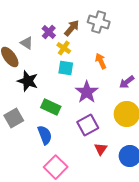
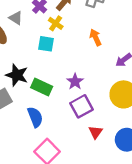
cyan square: (66, 68) -> (46, 44), moved
black star: (28, 81) -> (17, 75), moved
purple star: (87, 92) -> (75, 82), moved, size x0.7

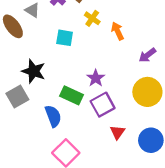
yellow cross: (56, 23) -> (92, 18), moved
green rectangle: (42, 87) -> (72, 95), moved

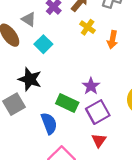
orange arrow: (118, 31) -> (112, 40), turned -144
cyan square: (65, 38) -> (43, 44), moved, turned 36
red triangle: (118, 132) -> (99, 140), moved

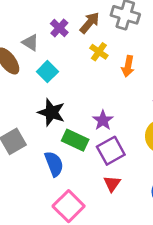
black star: (30, 79) -> (51, 112), moved

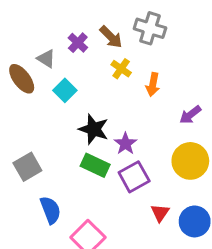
brown arrow: (90, 23) -> (111, 37), turned 95
black star: (51, 112) -> (94, 129), moved
blue semicircle: (54, 164) -> (50, 210), moved
red triangle: (112, 184) -> (160, 213), moved

